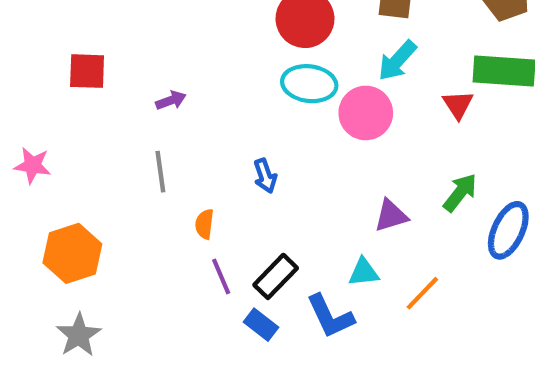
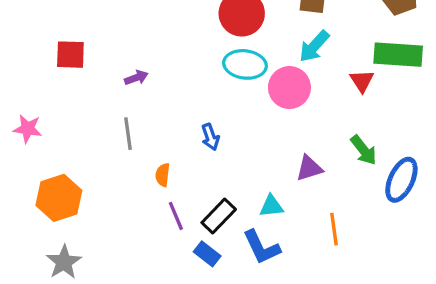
green arrow: (460, 193) -> (364, 150), turned 104
cyan triangle: (364, 272) -> (271, 206), moved
orange line: (422, 293) -> (334, 229), turned -52

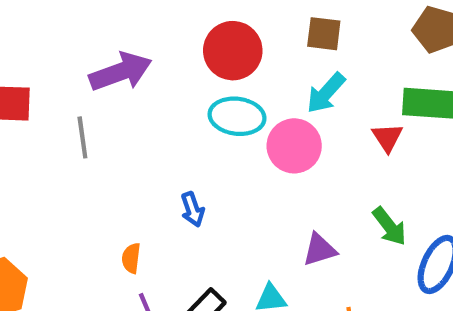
purple arrow: (136, 78) -> (121, 72), moved, size x2.0
gray line: (128, 134) -> (82, 137), moved

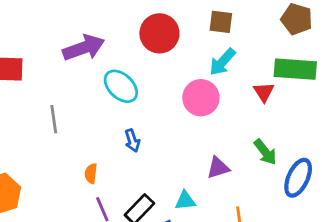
cyan ellipse: (237, 116) -> (121, 86), moved, turned 36
gray line: (82, 137) -> (54, 119), moved

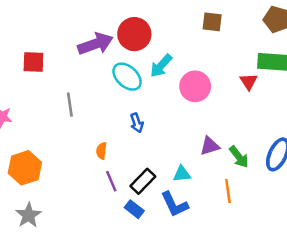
red circle: (159, 33) -> (134, 34), moved
cyan arrow: (222, 62) -> (161, 66), moved
green arrow: (265, 152) -> (239, 157), moved

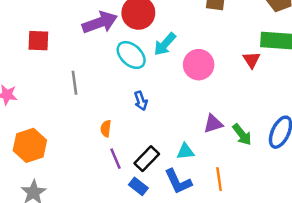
orange line: (228, 191) -> (219, 179), moved

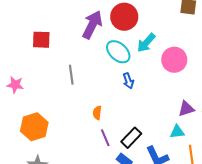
purple arrow: (100, 22) -> (92, 25), turned -44
blue arrow: (141, 101) -> (128, 81), moved
cyan triangle: (185, 151) -> (177, 132), moved

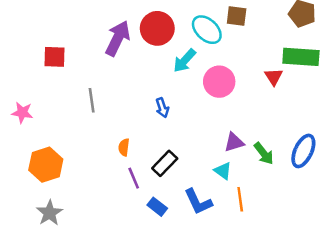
cyan ellipse: (118, 52) -> (207, 30), moved
cyan triangle: (177, 132) -> (223, 171), turned 42
black rectangle: (131, 138) -> (165, 163), moved

